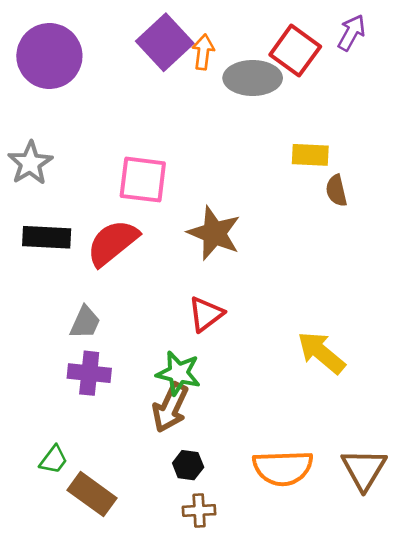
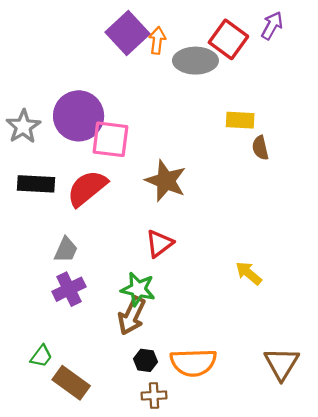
purple circle: (49, 56) -> (79, 116), moved
yellow arrow: (321, 353) -> (249, 273), size x0.7
purple cross: (89, 373) -> (69, 289), turned -32
orange semicircle: (283, 468) -> (193, 363), moved

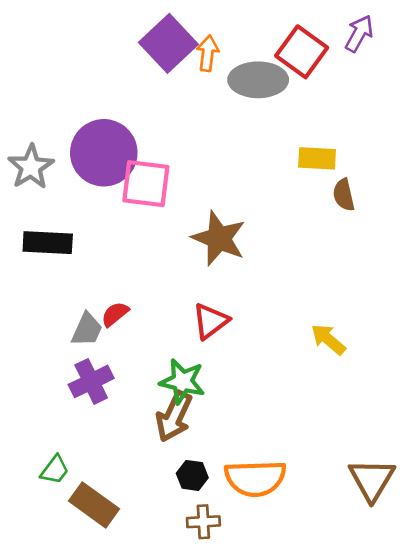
red semicircle: (87, 188) -> (115, 314), moved, size x0.5
yellow arrow: (249, 273) -> (328, 339), moved

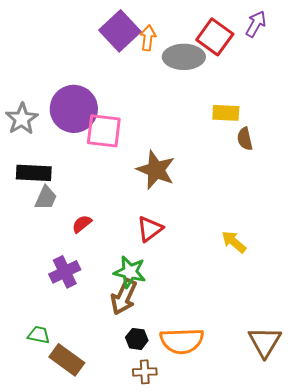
gray trapezoid: (87, 330) -> (46, 198), moved
green trapezoid: (55, 470) -> (39, 335), turned -115

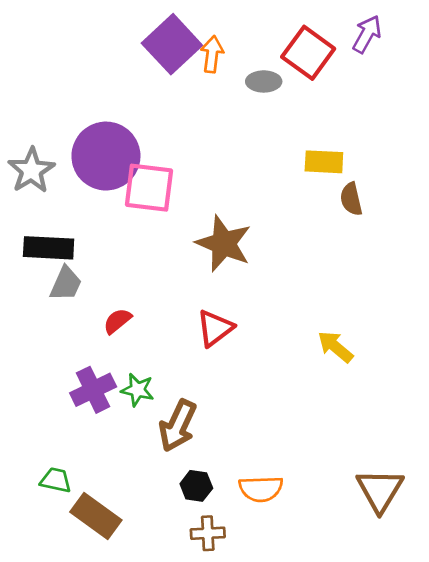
gray ellipse: (184, 57) -> (264, 81), size x0.6
green star: (130, 272) -> (137, 390), moved, size x0.7
orange semicircle: (182, 341) -> (261, 489), size x0.7

